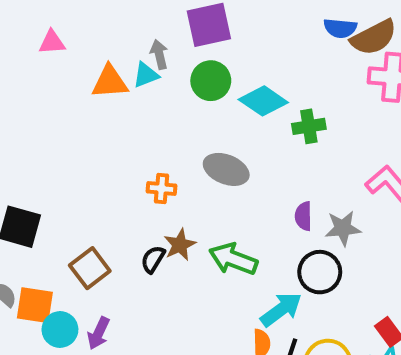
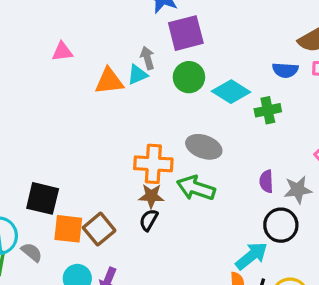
blue semicircle: (340, 28) -> (285, 70), moved
orange cross: (162, 188) -> (153, 164), size x1.6
brown star: (180, 245) -> (151, 196), moved, turned 30
green arrow: (233, 259) -> (196, 188), moved
orange square: (35, 305) -> (68, 229), moved

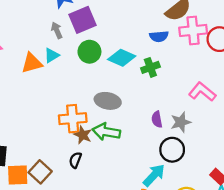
gray arrow: (147, 58) -> (57, 30), moved
brown star: (151, 196) -> (83, 135), moved, turned 30

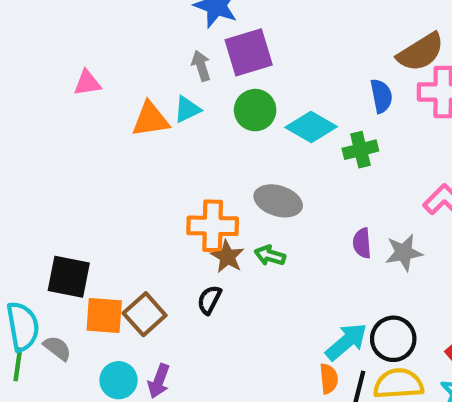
blue semicircle: (159, 36) -> (381, 96), turned -102
green arrow: (106, 132) -> (270, 255), size x0.6
black circle: (172, 150) -> (393, 339), moved

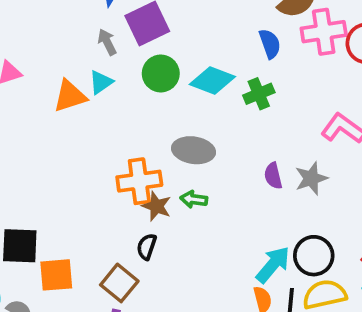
brown square: (145, 314) -> (119, 283), moved

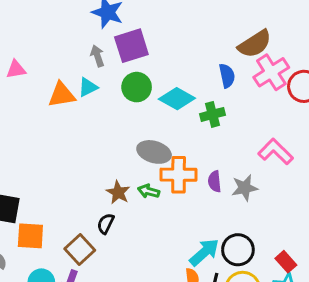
pink cross: (324, 32) -> (271, 72), turned -32
orange cross: (139, 181) -> (179, 175), moved

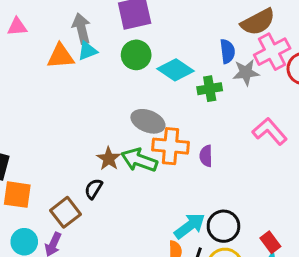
gray arrow: (97, 56) -> (81, 28), moved, size x1.4
gray star: (245, 188) -> (246, 72), moved
green arrow: (149, 191) -> (139, 160), size x1.6

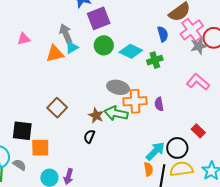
gray star: (246, 72) -> (199, 46), moved
brown square: (65, 212) -> (57, 108), moved
red rectangle: (270, 242) -> (198, 131), moved

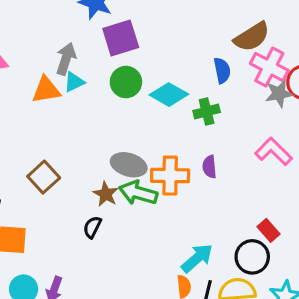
pink cross: (192, 30) -> (269, 67), turned -30
gray arrow: (66, 34) -> (66, 59), turned 36
gray ellipse: (118, 87) -> (129, 165), moved
purple semicircle: (159, 104) -> (209, 167), moved
black circle: (177, 148) -> (252, 257), moved

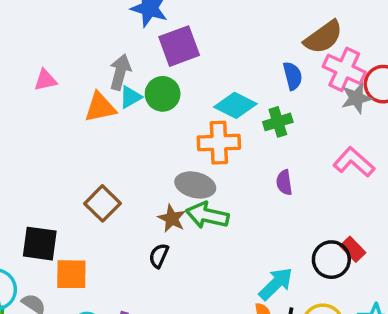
green circle: (126, 82) -> (163, 94), moved
orange cross: (170, 176) -> (219, 143), moved
black circle: (252, 257) -> (331, 260), moved

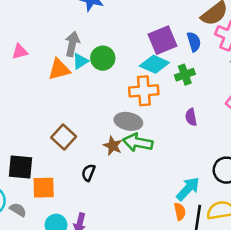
purple square: (179, 46) -> (163, 40), moved
black semicircle: (159, 256) -> (88, 173), moved

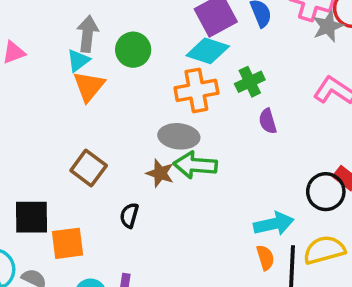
cyan triangle: (80, 61) -> (78, 60), moved
orange triangle: (59, 69) -> (89, 86), moved, turned -30
green cross: (185, 75) -> (250, 82), moved
cyan arrow: (188, 189) -> (274, 224), turned 40

